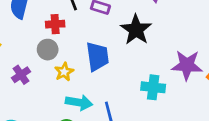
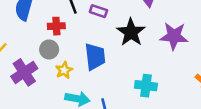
purple star: (187, 65) -> (174, 36), moved
purple cross: (21, 75) -> (24, 72), size x1.5

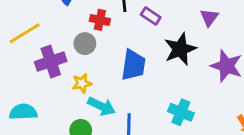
yellow star: (64, 70) -> (82, 83), moved

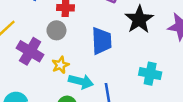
purple cross: (51, 61) -> (30, 51), turned -30

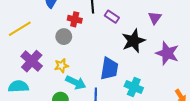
blue trapezoid: (102, 41) -> (109, 69), moved
purple cross: (30, 51) -> (32, 61), moved

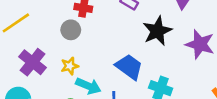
blue trapezoid: (109, 69) -> (129, 67), turned -60

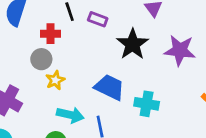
yellow star: (70, 66) -> (55, 80), moved

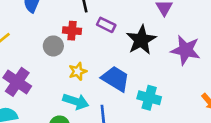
purple rectangle: (98, 19) -> (106, 25), moved
red cross: (51, 34) -> (72, 31), moved
yellow star: (55, 80) -> (78, 71), moved

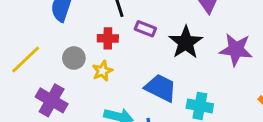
gray circle: (53, 46) -> (74, 58), moved
yellow star: (78, 71) -> (102, 71), moved

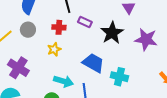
gray circle: (74, 58) -> (28, 30), moved

